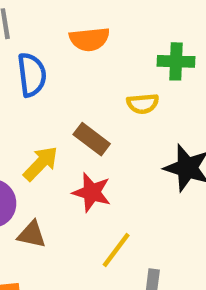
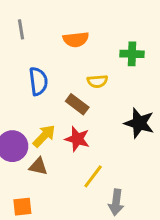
blue semicircle: (32, 75) -> (38, 81), moved
yellow semicircle: (143, 104) -> (97, 81), moved
yellow arrow: (41, 163) -> (44, 136), moved

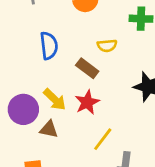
yellow arrow: (44, 136) -> (55, 99), turned 90
red star: (77, 139) -> (87, 102), turned 30

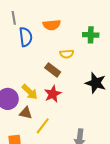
blue semicircle: (49, 46) -> (26, 37), moved
yellow line: (103, 139) -> (43, 126), moved

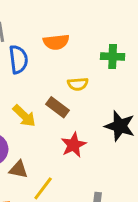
yellow arrow: (30, 92) -> (24, 116), moved
red star: (53, 94) -> (73, 145), moved

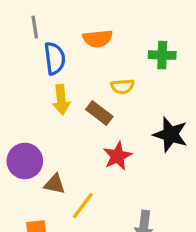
yellow arrow: (24, 116) -> (61, 100), moved, turned 40

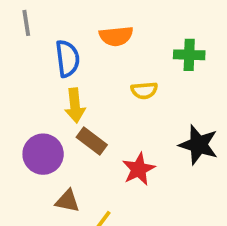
gray line: (35, 27) -> (26, 23), moved
brown rectangle: (99, 113) -> (92, 141), moved
purple circle: (25, 161) -> (43, 154), moved

